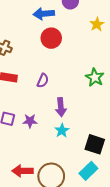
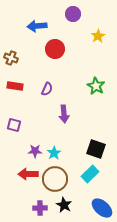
blue arrow: (44, 14) -> (37, 26), moved
purple star: (30, 121) -> (35, 151), moved
cyan star: (62, 131) -> (54, 153), moved

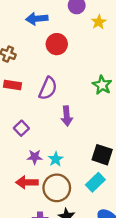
yellow star: (98, 36) -> (99, 22), moved
purple semicircle: (47, 89) -> (48, 88), size x1.5
purple square: (14, 125) -> (21, 128), moved, turned 32

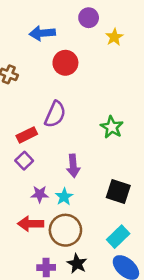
red rectangle: (13, 85) -> (27, 135), moved, turned -35
green star: (102, 85) -> (112, 127), moved
purple arrow: (67, 116) -> (73, 166), moved
cyan rectangle: (95, 182) -> (118, 237), moved

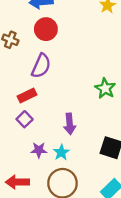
red circle: (65, 63) -> (46, 29), moved
purple semicircle: (55, 114) -> (41, 66), moved
red arrow: (31, 224) -> (17, 182), moved

